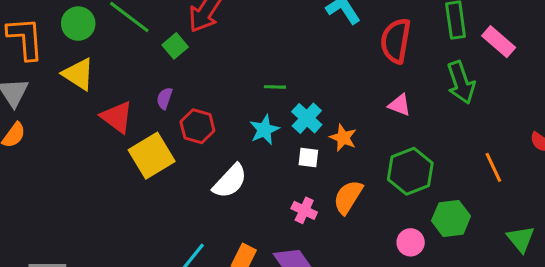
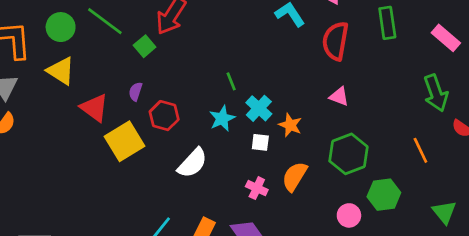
pink rectangle: (499, 42) -> (446, 38), moved
green arrow: (461, 82) -> (436, 93), moved
green line: (275, 87) -> (231, 81), turned 66

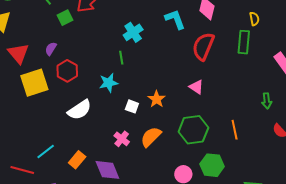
green arrow: (436, 93) -> (267, 101), size x0.6
cyan cross: (259, 108) -> (133, 32), moved
orange line: (420, 150) -> (235, 130), moved

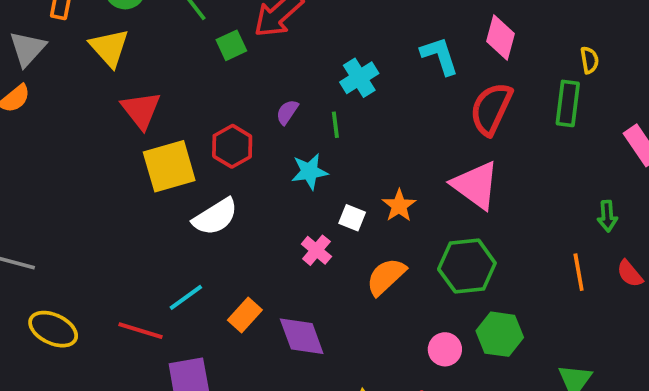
purple semicircle: (51, 49) -> (287, 112), moved
pink triangle: (196, 87) -> (475, 185), size x1.8
white semicircle: (80, 110) -> (215, 217), moved
orange line: (235, 130) -> (579, 272), moved
pink cross: (122, 139) -> (316, 250), moved

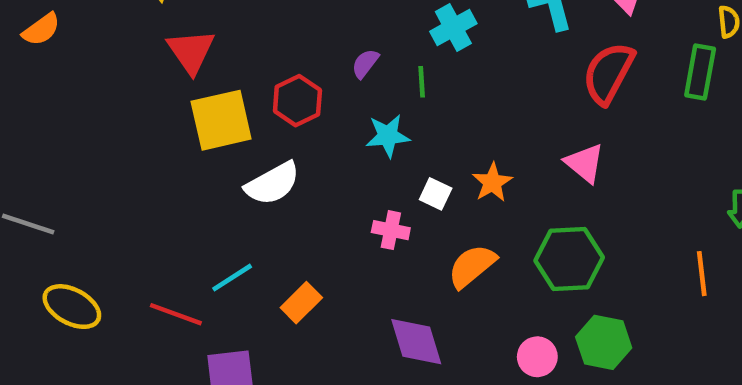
pink triangle: (475, 185) -> (585, 163), size x0.7
pink cross: (316, 250) -> (391, 230), turned -32
purple diamond: (302, 336) -> (416, 342), moved

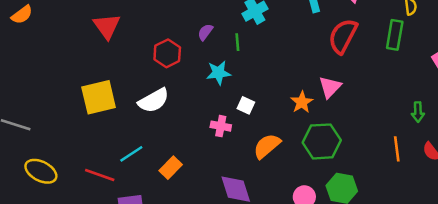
yellow square: (221, 120) -> (99, 97), moved
pink triangle: (585, 163) -> (330, 87), turned 35
orange star: (492, 182) -> (302, 102), moved

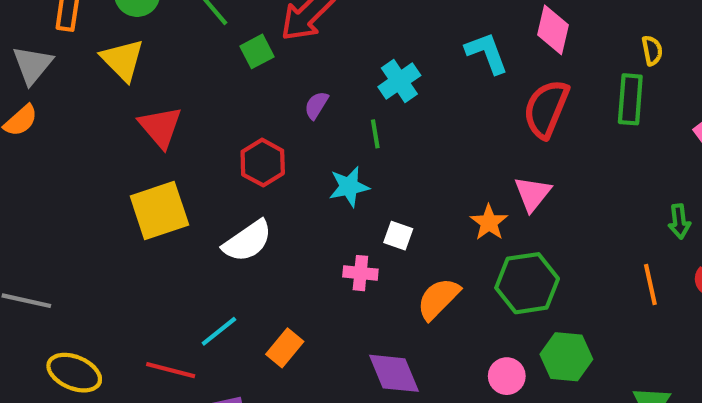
purple semicircle: (205, 32) -> (316, 105), moved
yellow square: (99, 97) -> (159, 211), moved

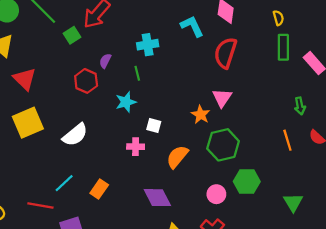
cyan cross: (399, 81) -> (148, 45), turned 30
green rectangle: (630, 99) -> (283, 47), moved
red hexagon: (263, 163) -> (86, 81), moved

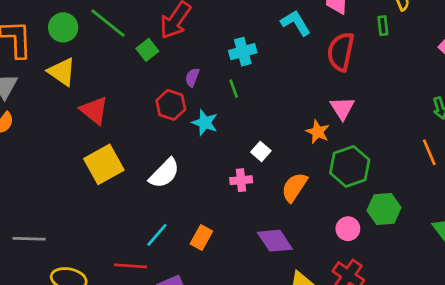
green rectangle: (283, 47) -> (383, 26), moved, size x0.6
cyan star: (126, 102) -> (205, 123), moved, turned -30
white square: (154, 125) -> (261, 151), turned 32

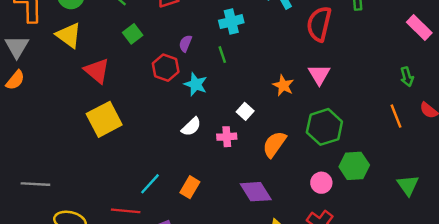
green square: (147, 50) -> (133, 34), moved
orange star: (318, 132) -> (283, 85), moved
white semicircle: (164, 173) -> (191, 127), moved, size x0.7

